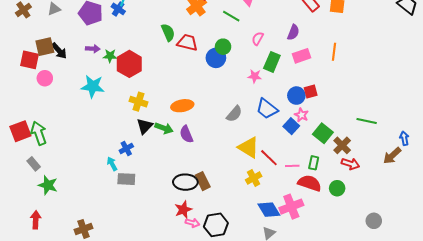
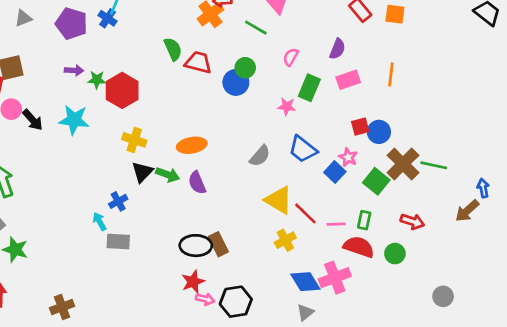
black arrow: (59, 51) -> (33, 120), moved
blue circle: (296, 96) -> (379, 132), moved
brown cross: (342, 145) -> (403, 164), moved, size x1.4

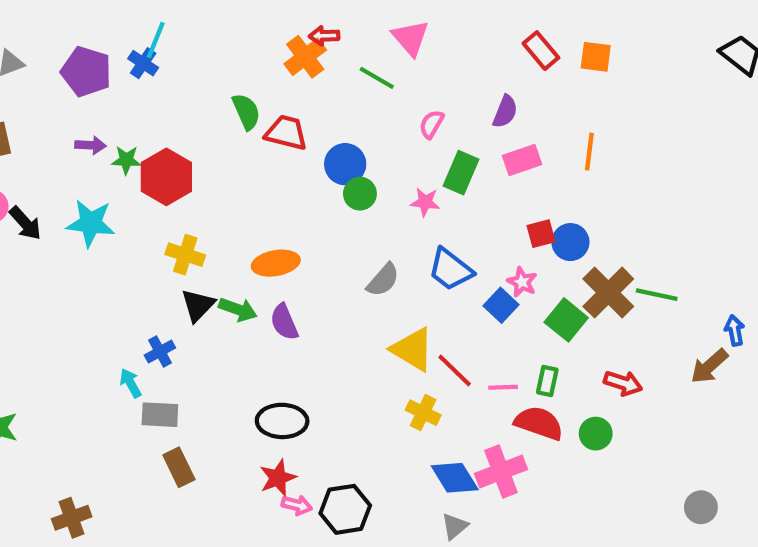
green circle: (245, 68) -> (360, 194), moved
yellow cross: (285, 240) -> (423, 413), turned -35
brown rectangle: (218, 244) -> (179, 467), moved
gray circle: (443, 296) -> (701, 507), moved

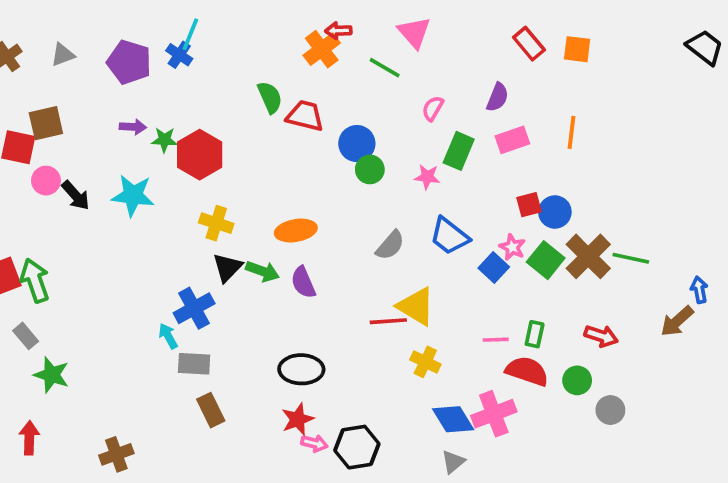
green square: (566, 320) -> (546, 260), moved
blue cross: (160, 352) -> (194, 308), size x1.5
red line: (455, 370) -> (388, 321), moved, turned -48
gray circle: (701, 507) -> (610, 410), moved

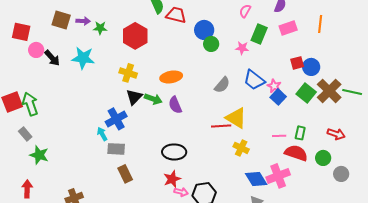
brown square: (46, 123) -> (61, 20), moved, turned 30
red hexagon: (200, 155) -> (135, 36), moved
pink star: (512, 247) -> (274, 86), moved

